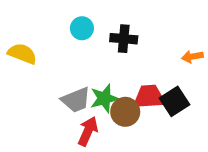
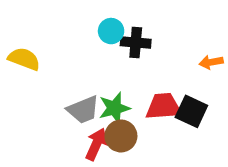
cyan circle: (82, 28) -> (111, 31), moved
black square: (174, 101) -> (191, 111), turned -32
brown circle: (125, 112) -> (121, 136), moved

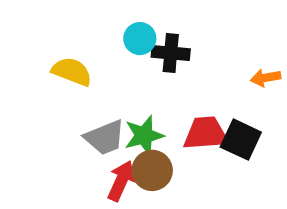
yellow semicircle: (24, 59) -> (72, 72), moved

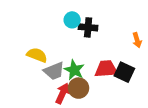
yellow semicircle: (72, 72) -> (37, 55), moved
orange arrow: (266, 78) -> (137, 40), turned -96
green star: (144, 135) -> (74, 70), turned -30

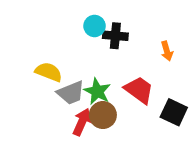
orange arrow: (137, 40) -> (167, 51), moved
red trapezoid: (106, 69) -> (139, 90), turned 40
black square: (124, 72) -> (174, 112), moved

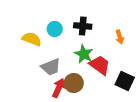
cyan circle: (95, 26) -> (55, 29), moved
yellow semicircle: (49, 72) -> (32, 39), moved
green star: (97, 91) -> (84, 54), moved

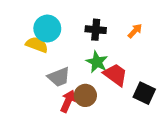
cyan circle: (55, 29) -> (47, 29), moved, size x1.5
orange arrow: (120, 37) -> (135, 31), moved, turned -120

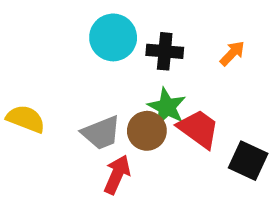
cyan circle: (47, 29) -> (113, 37), moved
yellow semicircle: (37, 45) -> (26, 119), moved
brown circle: (85, 95) -> (147, 131), moved

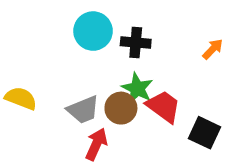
orange arrow: (232, 53) -> (213, 49), moved

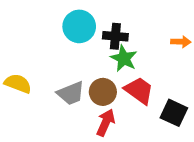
orange arrow: (213, 49) -> (181, 42), turned 48
green star: (137, 88) -> (124, 58), moved
red arrow: (96, 144) -> (106, 123), moved

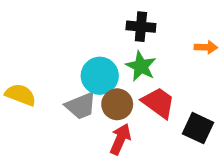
cyan circle: (79, 26) -> (100, 76), moved
black cross: (115, 36) -> (141, 27), moved

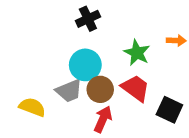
black cross: (141, 27) -> (88, 19), moved, turned -30
green star: (141, 66) -> (137, 53), moved
yellow semicircle: (20, 95) -> (32, 107), moved

